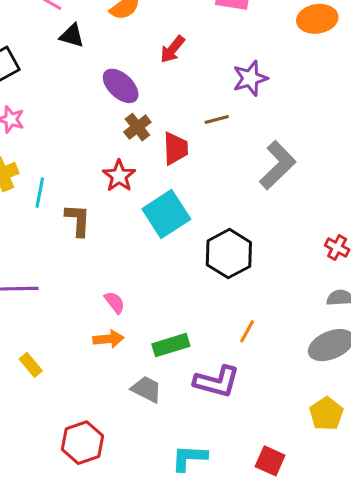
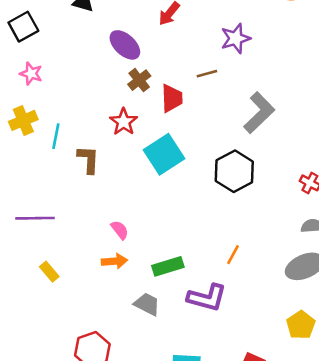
black hexagon: (229, 254) -> (234, 171), moved
yellow rectangle: (31, 365) -> (49, 272), moved

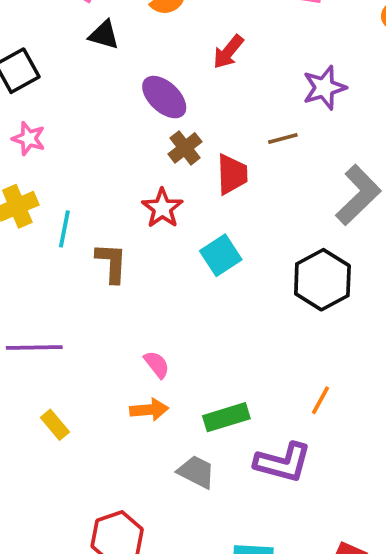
cyan square: (164, 154) -> (221, 255), size x0.7

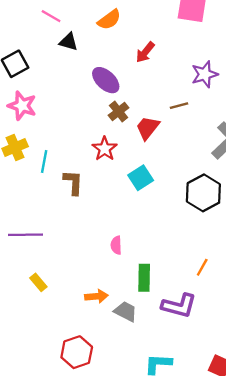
pink star: (29, 138) -> (22, 106), size x1.4
red trapezoid: (232, 174) -> (148, 128), turned -140
pink semicircle: (157, 364) -> (116, 245), moved, turned -144
orange arrow: (149, 410) -> (96, 296), moved
green rectangle: (226, 417) -> (144, 278), turned -72

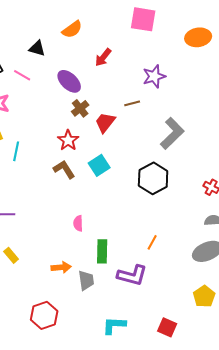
pink line: (51, 16) -> (22, 75), moved
brown L-shape: (73, 182) -> (64, 169), moved, turned -35
gray trapezoid: (126, 311) -> (86, 280), turned 55

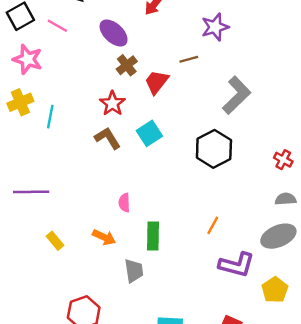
yellow rectangle: (11, 255) -> (55, 241), moved
orange arrow: (61, 267) -> (104, 237), moved, turned 30
purple L-shape: (132, 275) -> (237, 265), moved

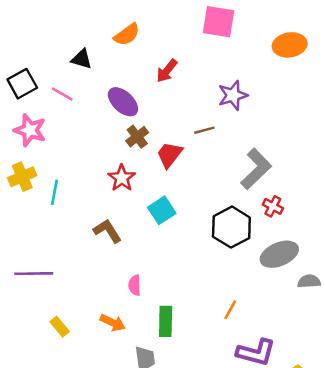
brown L-shape: (108, 138) -> (107, 231), moved
red cross: (283, 160) -> (273, 206), moved
gray ellipse: (278, 236) -> (279, 254), moved

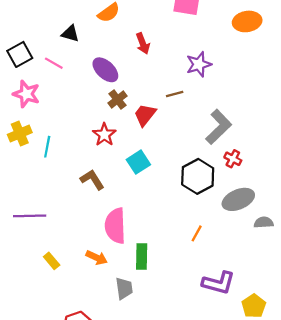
red arrow: (167, 71) -> (143, 43), turned -60
pink semicircle: (135, 285) -> (115, 226), size x2.0
orange line: (230, 310) -> (197, 233), moved

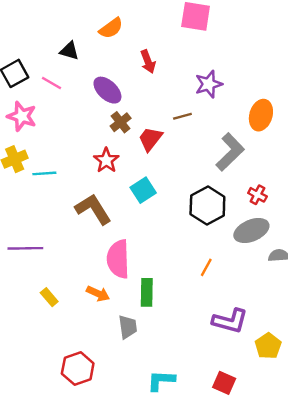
orange ellipse: (247, 21) -> (261, 115), moved, turned -64
cyan line: (47, 147) -> (44, 173), turned 75
red cross: (233, 159) -> (257, 195), moved
brown L-shape: (92, 180) -> (93, 209), size x1.4

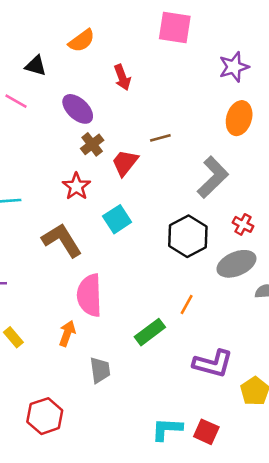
purple star: (209, 84) -> (234, 67), moved
orange ellipse: (261, 115) -> (239, 118), moved
green rectangle: (147, 292) -> (150, 332), moved, turned 52
orange arrow: (98, 294) -> (67, 333), turned -95
cyan L-shape: (161, 380) -> (167, 429), moved

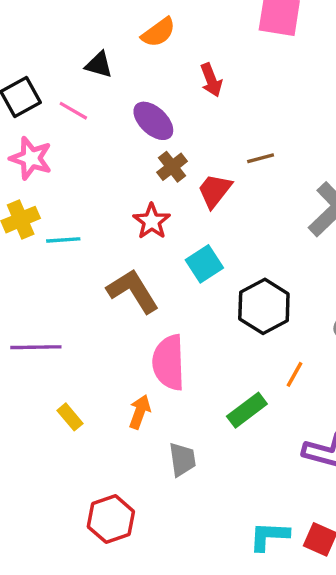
black hexagon: (188, 236) -> (264, 306), moved

